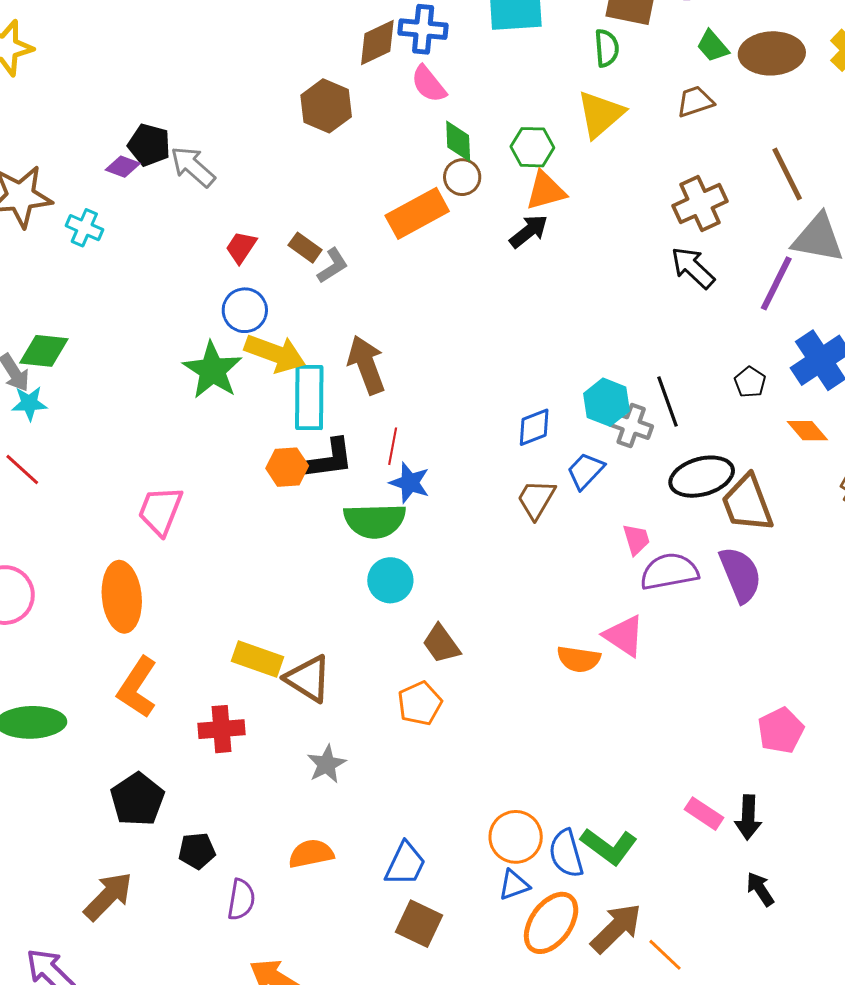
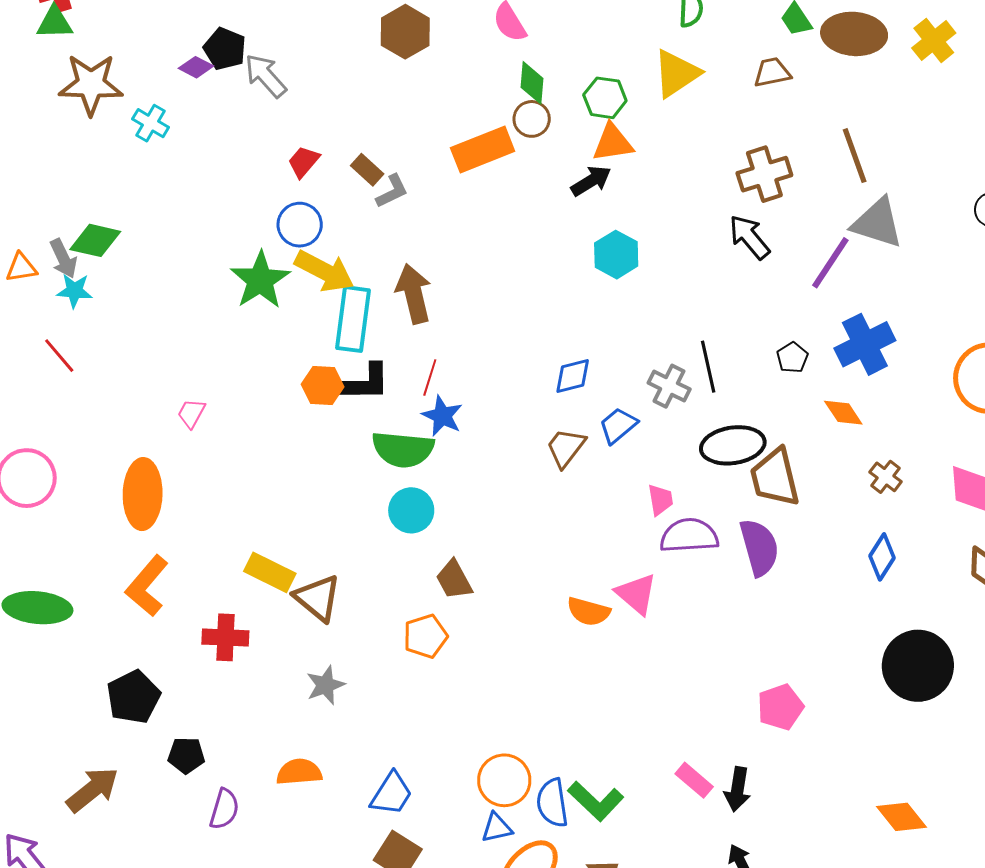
cyan hexagon: (607, 402) -> (616, 255), moved
pink trapezoid: (160, 511) -> (191, 413), size x0.6

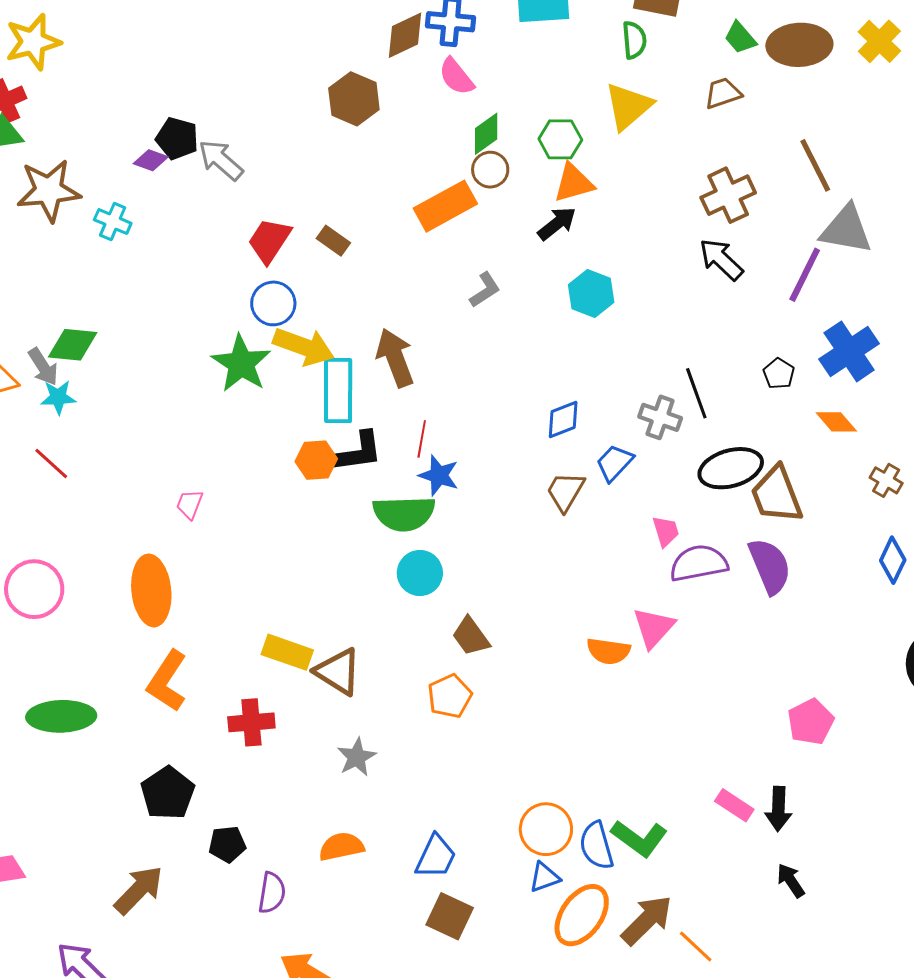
green diamond: (532, 83) -> (486, 134), turned 57
red trapezoid: (304, 162) -> (269, 241), size x1.4
gray L-shape: (392, 191) -> (485, 290), moved
pink triangle: (636, 594) -> (654, 628), turned 39

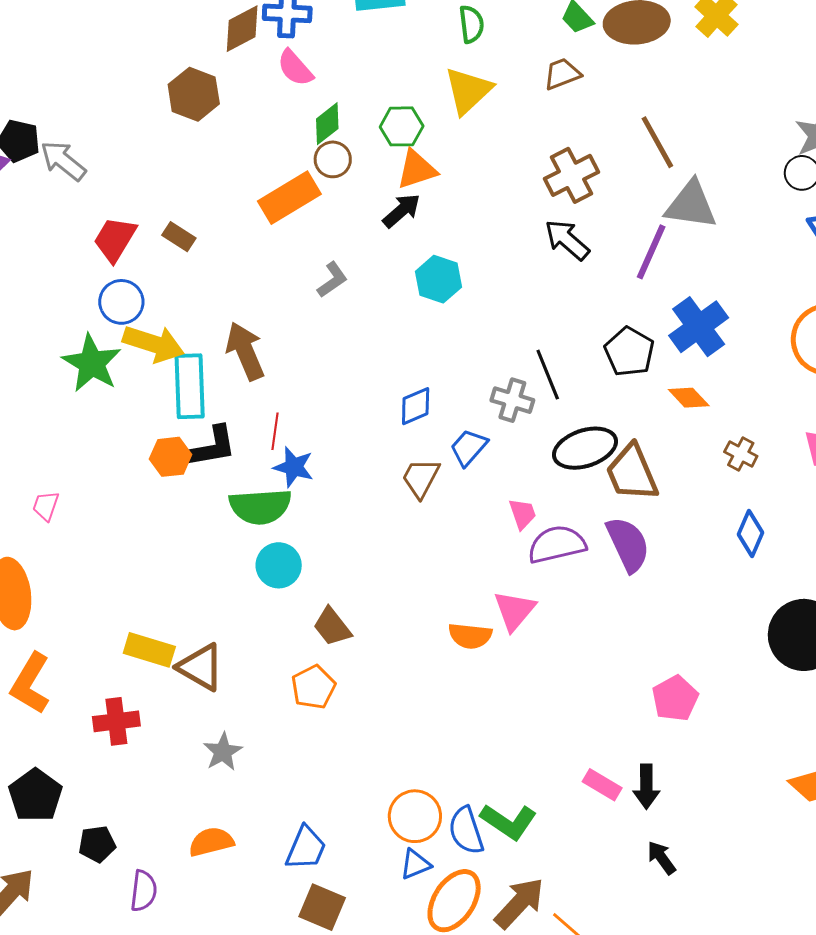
black pentagon: (779, 374) -> (629, 352), size x1.6

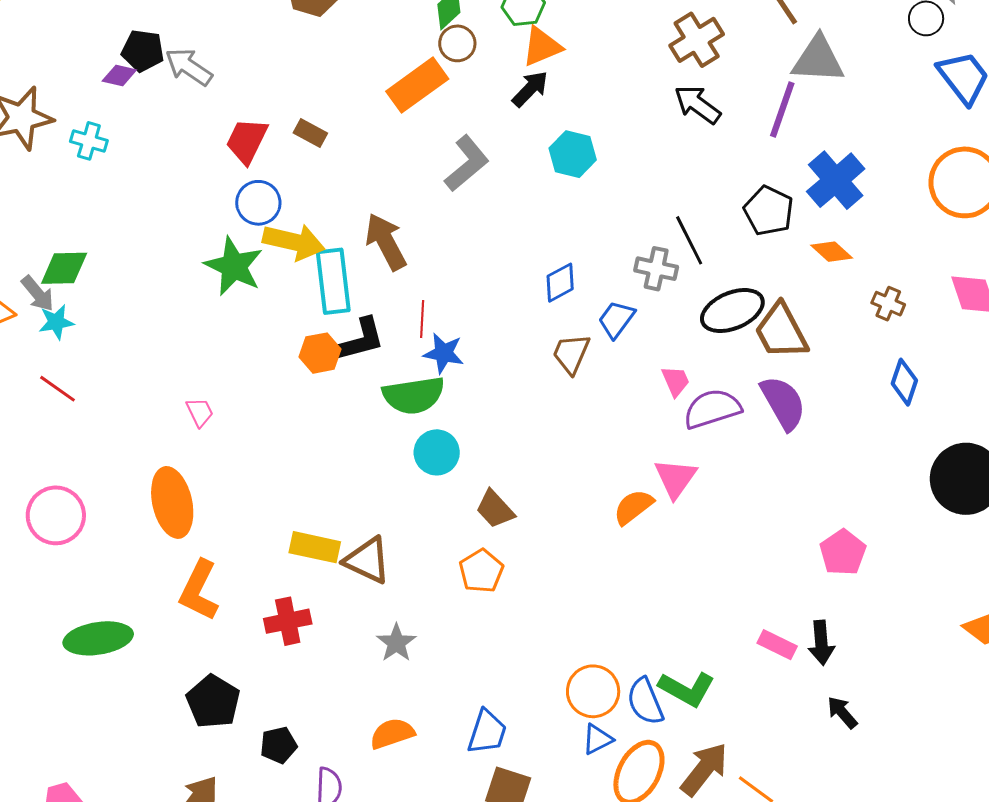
gray L-shape: (332, 280) -> (467, 163), size x1.5
pink trapezoid: (46, 506) -> (200, 412), turned 140
orange semicircle: (470, 636) -> (633, 507), turned 141

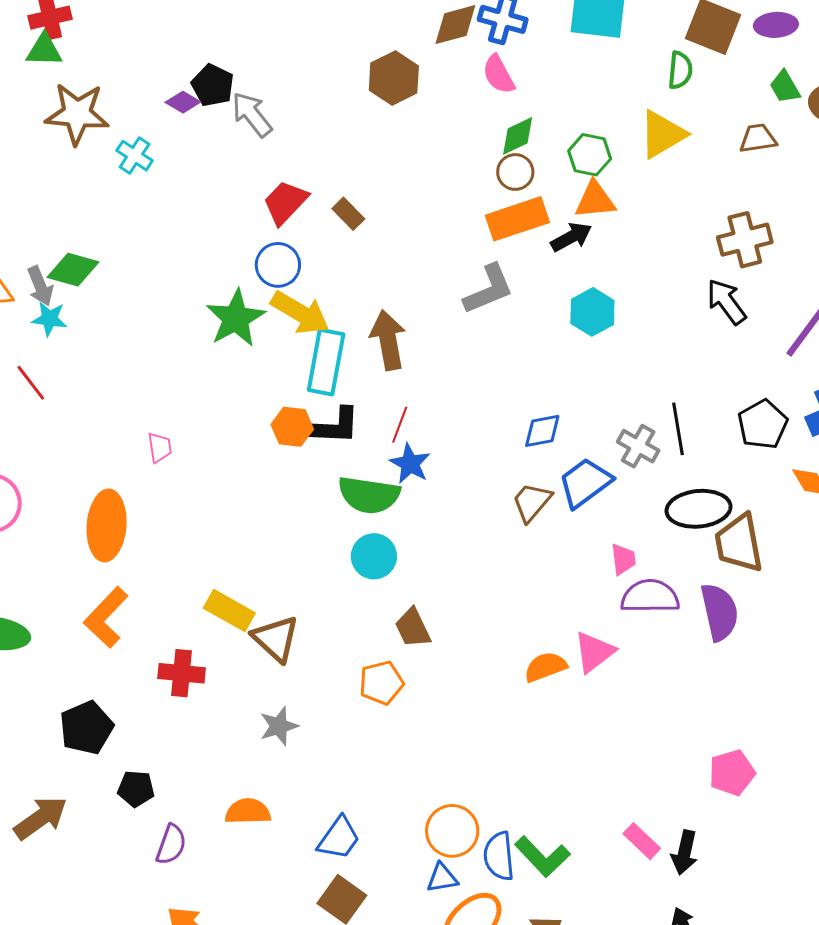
orange rectangle: (417, 85) -> (517, 219), moved
blue trapezoid: (616, 319) -> (585, 483), size x1.4

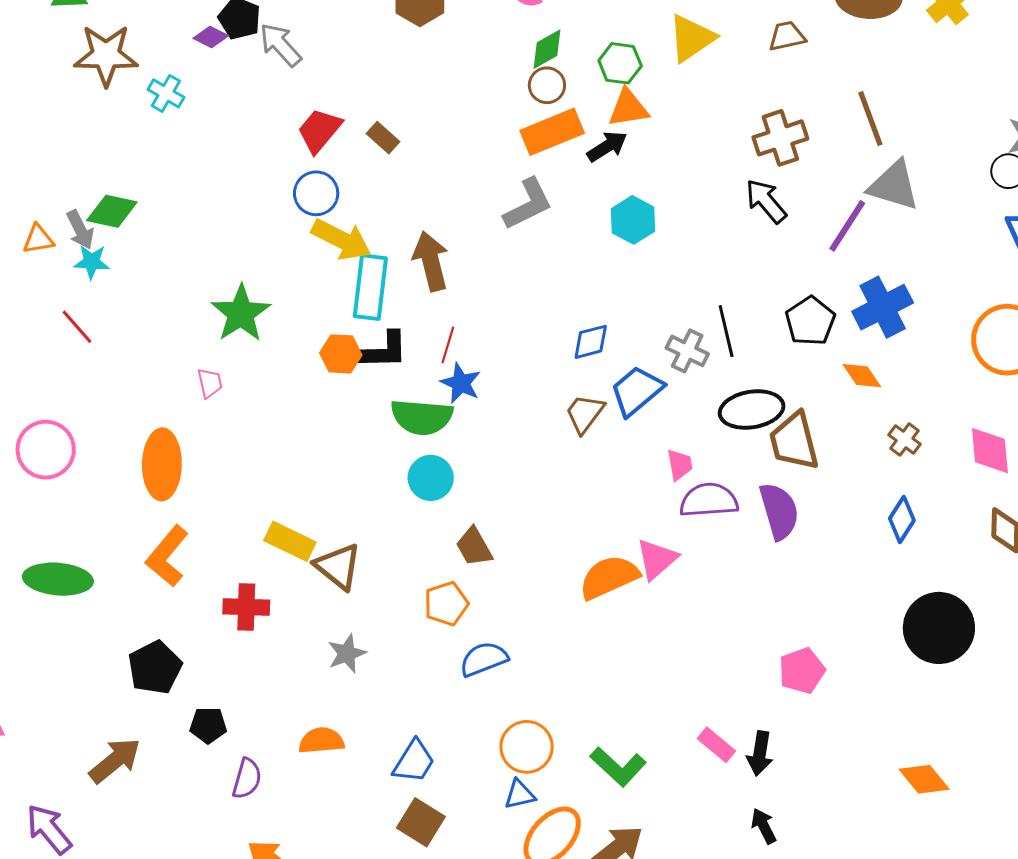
green star: (236, 318) -> (241, 313), moved
orange semicircle: (545, 667) -> (609, 577), size x1.4
blue semicircle: (499, 856) -> (484, 659), moved, turned 78

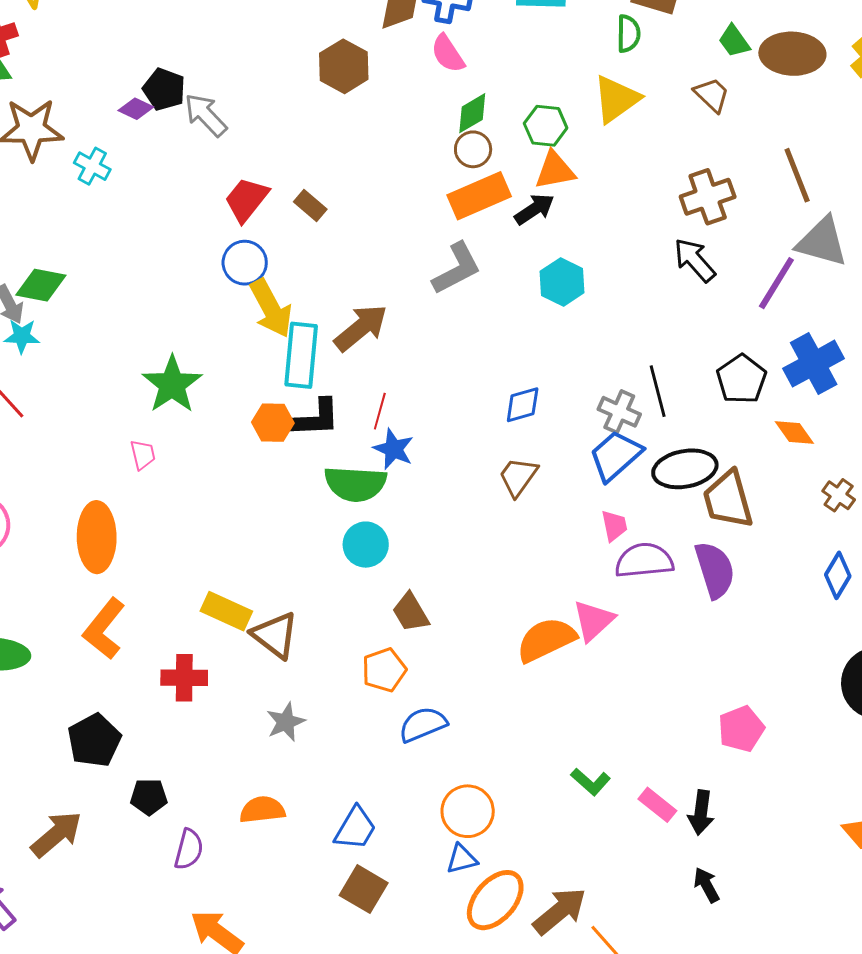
brown trapezoid: (787, 36) -> (712, 95), turned 57
yellow arrow: (341, 240) -> (271, 308), turned 36
brown arrow: (431, 261) -> (361, 328), turned 66
blue trapezoid: (637, 391) -> (616, 456), moved
green L-shape: (618, 767) -> (591, 782), moved, size x0.7

